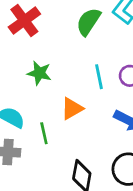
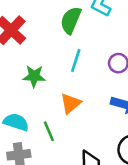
cyan line: (99, 77) -> (76, 61), moved, turned 40

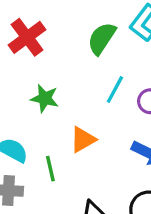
cyan line: (76, 61) -> (115, 89), moved

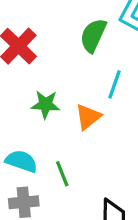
orange triangle: (83, 140) -> (88, 117), moved

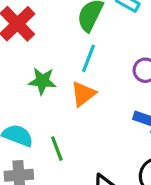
cyan line: (115, 84) -> (89, 58), moved

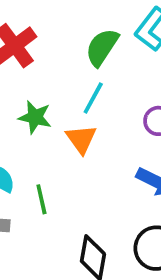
orange triangle: (83, 94) -> (81, 139), turned -36

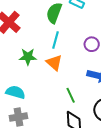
green line: (41, 199) -> (71, 95), moved

